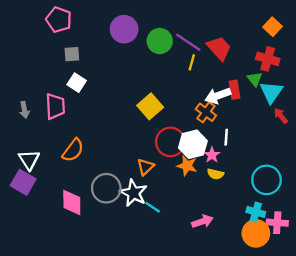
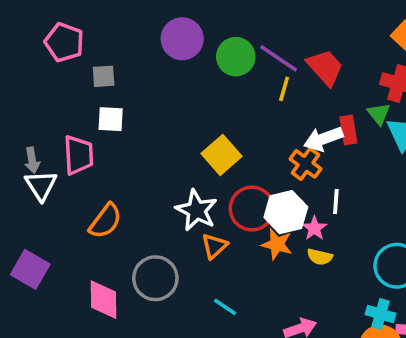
pink pentagon: (59, 20) -> (64, 42), moved
white square: (77, 83) -> (111, 119), turned -30
white triangle: (29, 160) -> (41, 185), moved
white star: (134, 193) -> (196, 210), moved

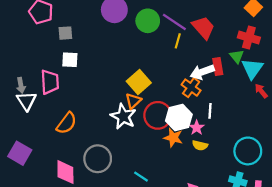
orange triangle: (214, 246) -> (133, 101), moved

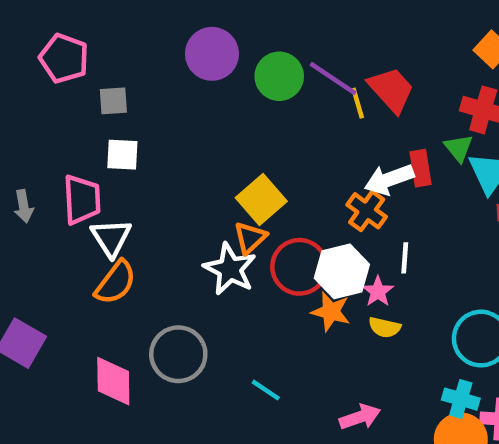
yellow line: (178, 41) -> (358, 103), moved, turned -32
white triangle: (26, 101) -> (111, 238), moved

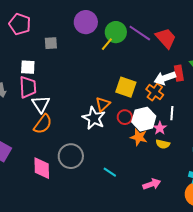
gray square: (113, 101) -> (51, 43), moved
yellow line: (358, 103) -> (107, 44), moved, turned 56
white square: (122, 155) -> (28, 67), moved
yellow square: (261, 200) -> (126, 87), moved, turned -30
red circle: (299, 267) -> (125, 117), size x0.6

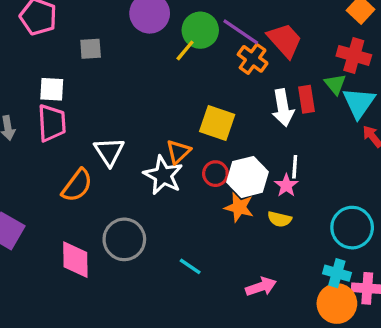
white arrow: (165, 78) -> (283, 108), turned -80
orange cross: (155, 92) -> (253, 59), moved
white triangle: (41, 104) -> (109, 152), moved
pink star: (160, 128) -> (286, 185), moved

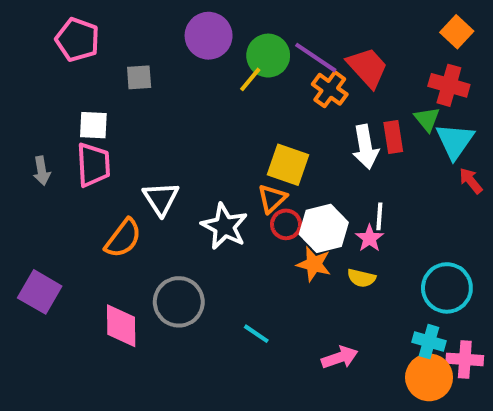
orange triangle: (178, 152) -> (272, 199), moved

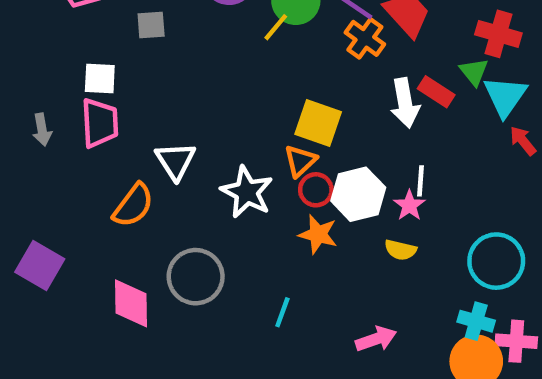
red rectangle: (393, 137) -> (436, 92), turned -48
orange star: (314, 264) -> (318, 234), moved
cyan line: (256, 334) -> (282, 312), turned 76

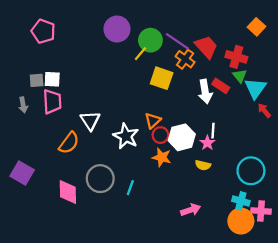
gray square: (151, 25) -> (37, 80), moved
red cross: (498, 34) -> (236, 57), moved
yellow square: (318, 123) -> (162, 78), moved
cyan line: (282, 312) -> (130, 188), moved

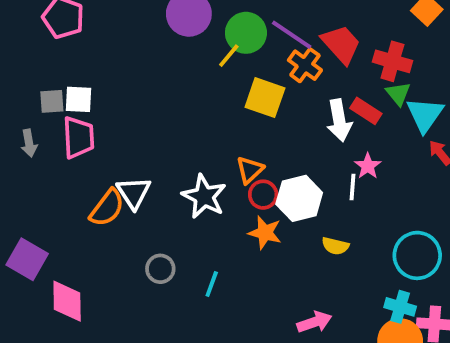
white triangle: (90, 121) -> (134, 193), moved
pink star: (207, 143) -> (368, 166), moved
gray circle: (100, 179) -> (160, 269), size x0.6
pink diamond: (68, 192) -> (67, 301), moved

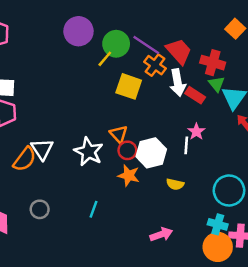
white arrow: (339, 120) -> (178, 83), moved
orange triangle: (250, 170) -> (119, 134), turned -30
gray circle: (160, 269) -> (40, 209), moved

